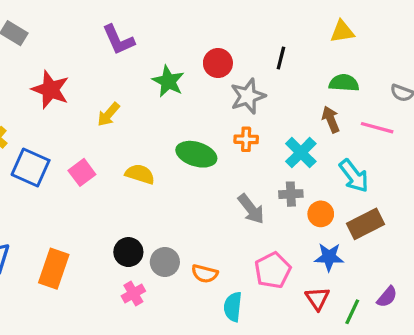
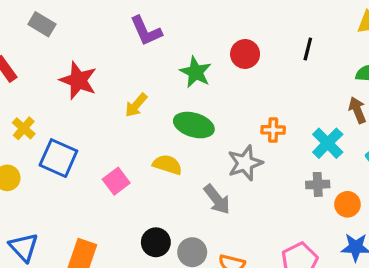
gray star: (248, 96) -> (245, 163), moved
green ellipse: (196, 154) -> (194, 125), moved
pink square: (82, 172) -> (116, 181), moved
gray arrow: (251, 209) -> (217, 199), moved

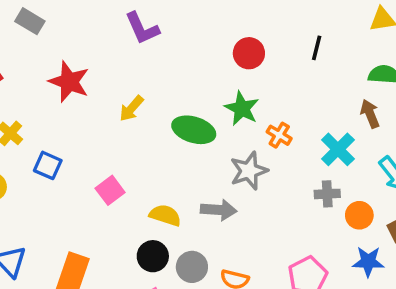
green star: (196, 72) -> (242, 108), moved
orange cross: (273, 130) -> (279, 135), turned 30
blue square: (58, 158) -> (48, 165), size x0.7
yellow semicircle: (167, 165) -> (165, 215), moved
gray arrow: (217, 199) -> (219, 210), turned -48

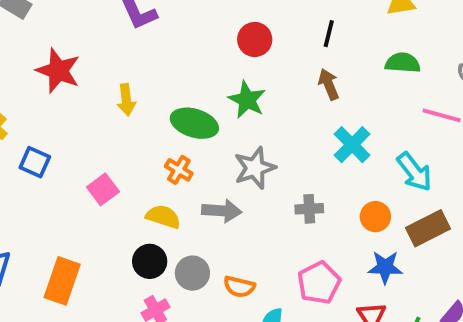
yellow arrow: (131, 108) -> (126, 100), turned -48
brown arrow: (370, 114) -> (329, 84), moved
orange cross: (279, 135) -> (179, 170), moved
gray cross: (327, 194) -> (309, 209), moved

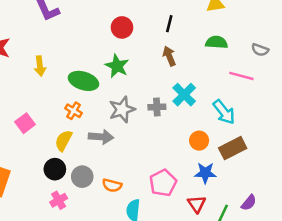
gray cross: (309, 209) -> (157, 107), moved
yellow semicircle: (163, 217) -> (64, 141), turned -80

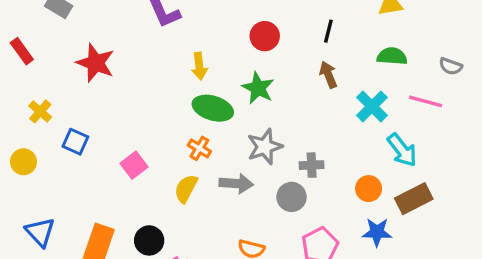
yellow arrow: (40, 66) -> (199, 66), moved
cyan cross: (184, 95) -> (372, 106), moved
gray cross: (157, 107) -> (312, 165), moved
black circle: (55, 169) -> (149, 240), moved
gray circle: (82, 177) -> (292, 197), moved

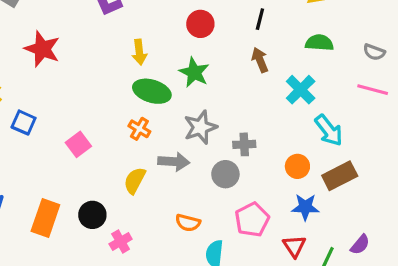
pink line: (426, 101) -> (373, 90), moved
yellow semicircle: (186, 189) -> (135, 180), moved

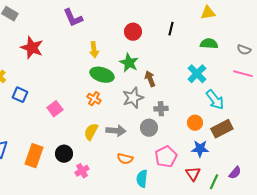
brown arrow: (260, 60) -> (150, 79), moved
gray arrow: (174, 162) -> (116, 131), moved

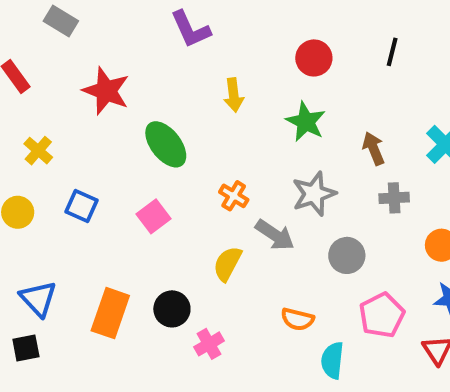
green ellipse: (102, 75) -> (166, 144), moved, turned 35
brown arrow: (150, 79) -> (374, 149), moved
blue square: (20, 95) -> (81, 206), moved
gray cross: (161, 109) -> (394, 198), moved
gray arrow: (116, 131) -> (275, 235), moved, turned 30

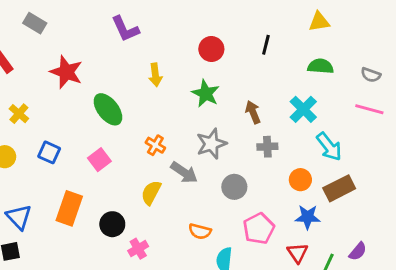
orange rectangle: (110, 313) -> (69, 208), moved

